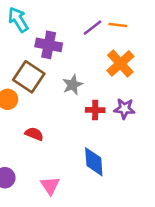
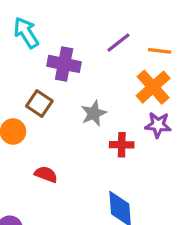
orange line: (118, 25) -> (160, 51), moved
brown square: (29, 77) -> (39, 104), size x0.7
purple star: (124, 109) -> (158, 125), moved

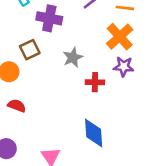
brown square: (39, 104) -> (30, 50), turned 30
red semicircle: (46, 174) -> (17, 106), moved

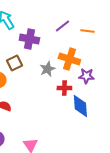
orange cross: (120, 37) -> (69, 59), moved, turned -30
blue diamond: (94, 133) -> (80, 106), moved

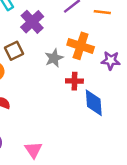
purple cross: (29, 39) -> (32, 22), turned 36
purple star: (86, 76) -> (111, 60), moved

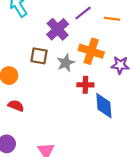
purple cross: (32, 22) -> (58, 29), moved
brown square: (14, 51) -> (39, 56), moved, turned 36

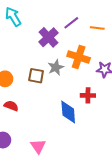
brown square: (39, 56) -> (36, 76), moved
red cross: (85, 85) -> (88, 95), moved
blue diamond: (104, 106) -> (68, 112), moved

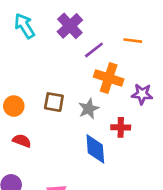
purple line: (71, 23) -> (94, 50), moved
purple cross: (48, 37) -> (70, 26), moved
gray star: (56, 67) -> (89, 109), moved

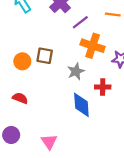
brown square: (54, 102) -> (45, 56), moved
orange circle: (14, 106) -> (22, 61), moved

